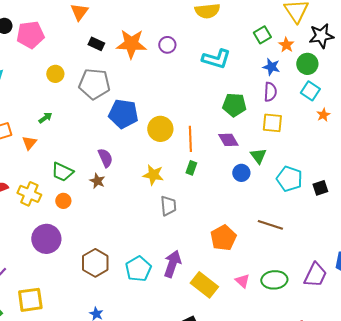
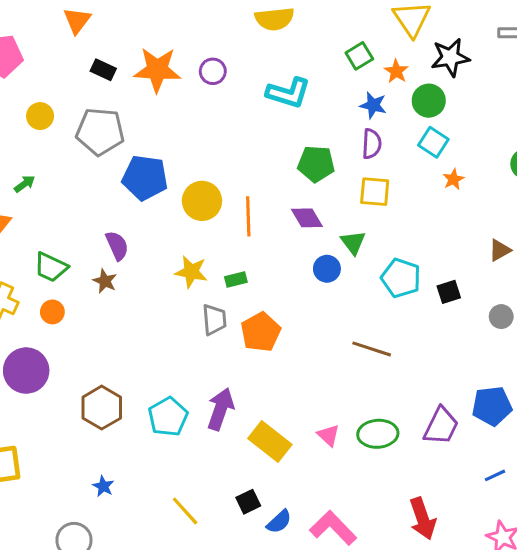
green rectangle: (191, 168) -> (236, 280), moved, turned 56
orange pentagon: (223, 238) -> (261, 332), moved

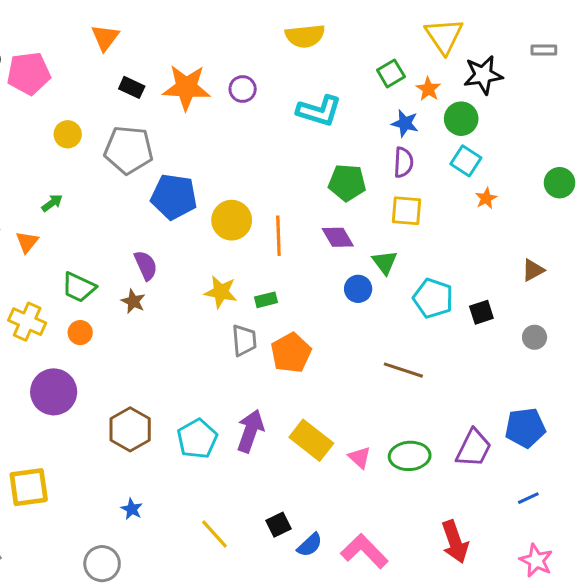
yellow rectangle: (270, 441) -> (311, 440), moved

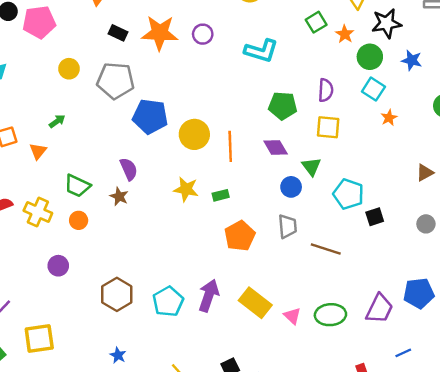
blue star: (405, 123) -> (412, 60), moved
black square: (481, 312) -> (375, 217), moved
gray trapezoid: (244, 340) -> (287, 226), moved
purple circle: (54, 392) -> (58, 266), size x0.6
blue line: (528, 498) -> (403, 353), moved

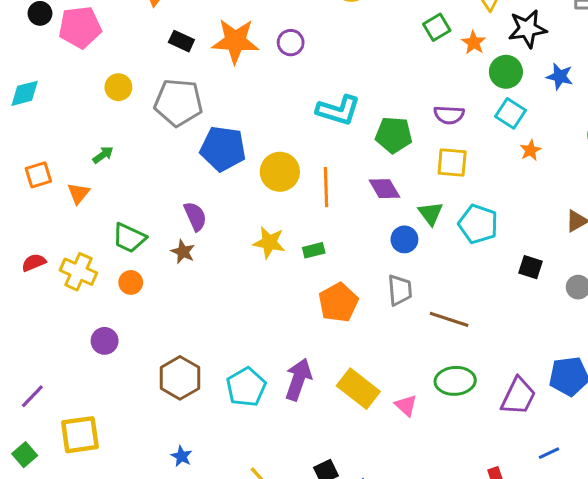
cyan L-shape: (261, 51) -> (338, 110), moved
purple semicircle: (326, 90) -> (449, 115), turned 90
cyan pentagon: (348, 194) -> (478, 224), moved
black square: (375, 217) -> (531, 267), moved, turned 36
green ellipse: (330, 315) -> (455, 381), moved

